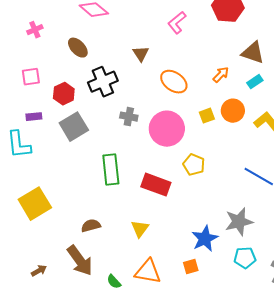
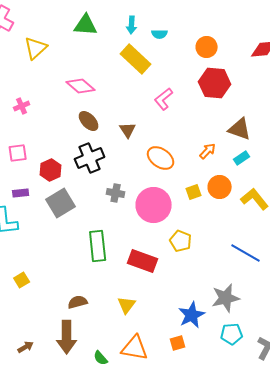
brown ellipse: (78, 48) -> (89, 121), moved
yellow square: (35, 204) -> (22, 280), size x0.5
brown arrow: (80, 261) -> (67, 337), turned 36

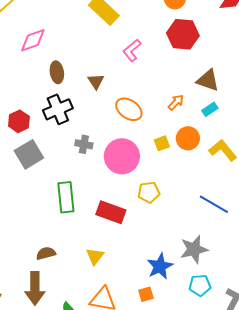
pink diamond: (81, 86) -> (33, 40), moved, turned -60
brown ellipse: (89, 121) -> (57, 72), turned 35
yellow pentagon: (181, 241) -> (149, 192), turned -30

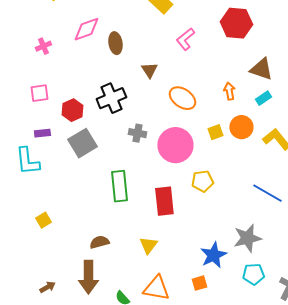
brown ellipse: (57, 72) -> (115, 43), moved
orange arrow: (176, 102) -> (229, 91), turned -54
red rectangle: (111, 212) -> (164, 201), turned 64

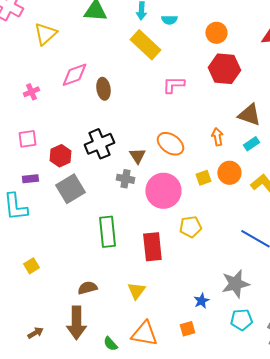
pink L-shape: (185, 39) -> (173, 85), turned 40
brown triangle: (149, 70) -> (137, 156), moved
blue star: (213, 255) -> (201, 301), size x0.6

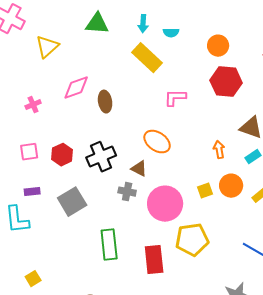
orange ellipse: (170, 144) -> (157, 142), moved
red hexagon: (60, 156) -> (62, 155), moved
brown triangle: (137, 156) -> (139, 169), turned -30
yellow pentagon: (190, 227) -> (192, 240), size x1.5

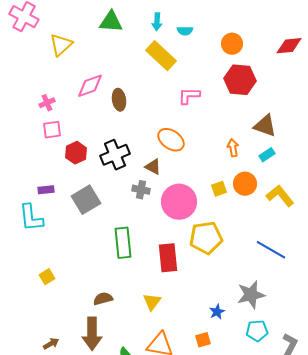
pink square: (29, 152) -> (52, 130), moved

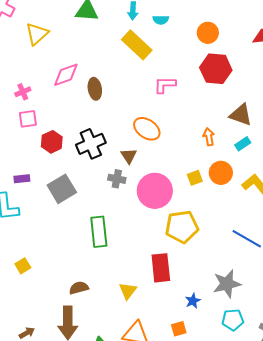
brown triangle: (153, 167) -> (129, 156), turned 30
red rectangle: (168, 258) -> (161, 268), moved

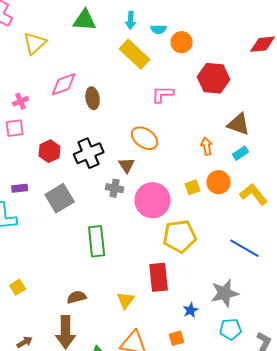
orange circle: (208, 33) -> (182, 42), moved
pink square: (28, 119) -> (15, 128), moved
yellow square: (23, 266) -> (18, 287), moved

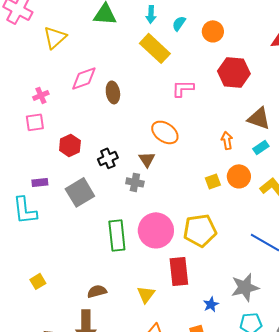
cyan semicircle: (159, 29) -> (179, 23), turned 126
orange circle: (182, 42) -> (213, 31), moved
black cross: (89, 153) -> (108, 158), moved, size x0.7
pink circle: (153, 200) -> (156, 230), moved

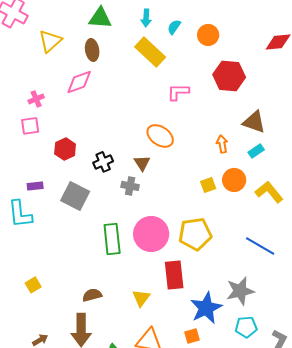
brown ellipse: (113, 92) -> (92, 50), moved
gray square: (80, 192) -> (75, 196), turned -32
blue star: (211, 304) -> (206, 308), size x2.0

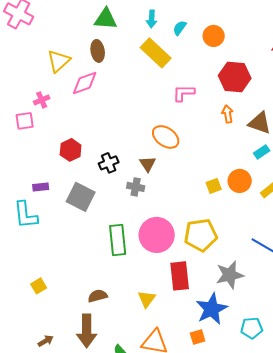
yellow triangle: (50, 41) -> (59, 61), moved
pink square: (30, 126) -> (25, 121), moved
orange arrow: (222, 144) -> (228, 114), moved
gray star: (240, 291) -> (230, 275), moved

